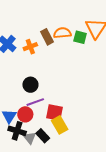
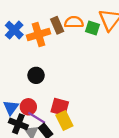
orange cross: (30, 47) -> (39, 35), size x1.5
purple line: (35, 102) -> (37, 118), moved, turned 48

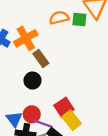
brown rectangle: (57, 25) -> (41, 58), moved
red square: (60, 107) -> (64, 107), turned -36

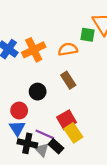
orange semicircle: (59, 18) -> (68, 49), moved
brown rectangle: (41, 58) -> (68, 80), moved
red circle: (32, 114) -> (19, 111), moved

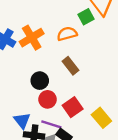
green square: (87, 35) -> (86, 17), turned -32
red circle: (19, 111) -> (48, 99), moved
yellow rectangle: (73, 133) -> (101, 118), moved

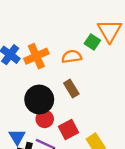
green square: (86, 17) -> (92, 42), turned -35
black circle: (40, 81) -> (39, 99), size x1.6

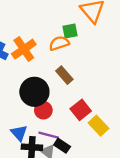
green square: (92, 42) -> (70, 31), moved, turned -35
red square: (69, 129) -> (81, 110), moved

